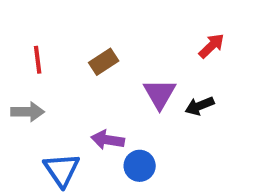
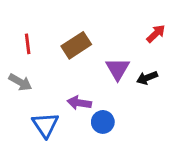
brown rectangle: (104, 62) -> (76, 45), size x1.4
gray arrow: (28, 112) -> (20, 82), turned 30

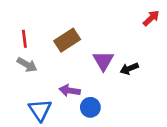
red arrow: (156, 34) -> (151, 18), moved
gray arrow: (20, 82) -> (27, 65), moved

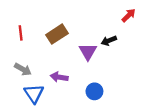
gray arrow: (27, 65) -> (23, 69), moved
black arrow: (129, 69) -> (109, 41), moved
blue circle: (90, 107) -> (94, 91), moved

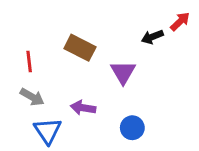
red line: (21, 33) -> (29, 62), moved
brown rectangle: (57, 34) -> (80, 48), turned 60
black arrow: (109, 41) -> (152, 37), moved

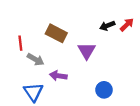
red arrow: (180, 21) -> (127, 25), moved
gray arrow: (32, 97) -> (36, 59), moved
blue circle: (132, 128) -> (104, 90), moved

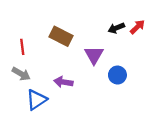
gray arrow: (36, 59) -> (21, 74), moved
blue circle: (104, 90) -> (117, 75), moved
blue triangle: (33, 92) -> (36, 100), turned 30

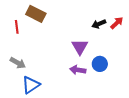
brown rectangle: (61, 36) -> (36, 14), moved
red line: (22, 47) -> (17, 27), moved
purple arrow: (63, 82) -> (78, 70), moved

